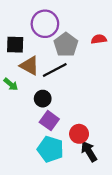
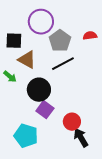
black line: (55, 70) -> (63, 64), moved
black circle: (43, 99) -> (39, 90), size x1.5
cyan pentagon: (50, 149) -> (26, 136), moved

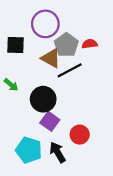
red semicircle: (90, 36) -> (90, 44), moved
brown triangle: (27, 60) -> (51, 58), moved
black arrow: (81, 138) -> (58, 152), moved

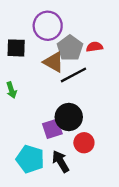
green arrow: (11, 85) -> (11, 90), turned 32
black circle: (43, 99) -> (69, 117), moved
purple square: (50, 121) -> (52, 129), turned 36

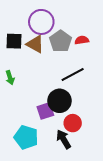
brown triangle: (54, 62) -> (35, 44), moved
black line: (73, 75) -> (73, 75), moved
black arrow: (61, 161) -> (64, 139), moved

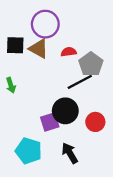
red semicircle: (82, 40) -> (69, 52), moved
gray pentagon: (61, 41) -> (91, 64), moved
red circle: (73, 123) -> (95, 122), moved

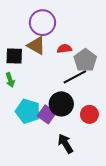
black square: (15, 45) -> (14, 56), moved
purple square: (50, 122) -> (47, 114), turned -36
cyan pentagon: (29, 151) -> (28, 111), moved

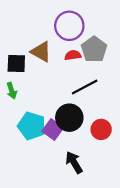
purple circle: (42, 23) -> (69, 26), moved
gray pentagon: (85, 60) -> (94, 49), moved

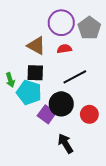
gray pentagon: (94, 49) -> (89, 28), moved
black square: (16, 63) -> (35, 73), moved
cyan pentagon: (32, 126) -> (29, 92), moved

